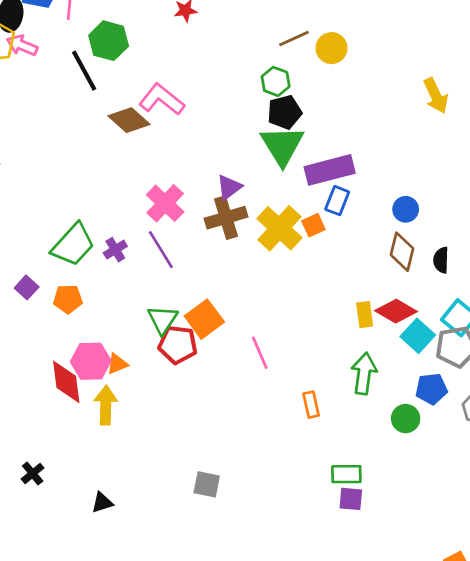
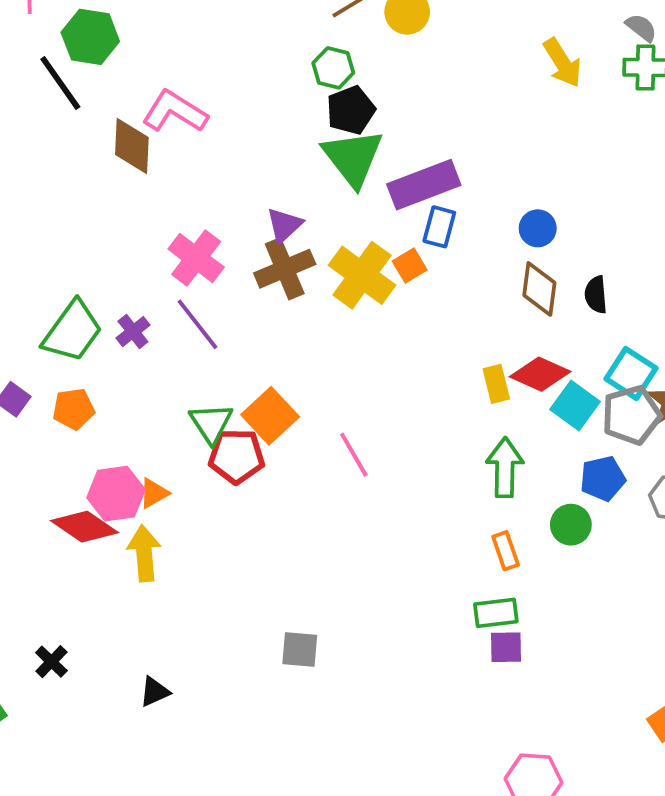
brown diamond: (129, 120) -> (132, 146), turned 57
red diamond: (66, 382) -> (85, 527), turned -42
orange rectangle: (311, 405) -> (506, 551), moved

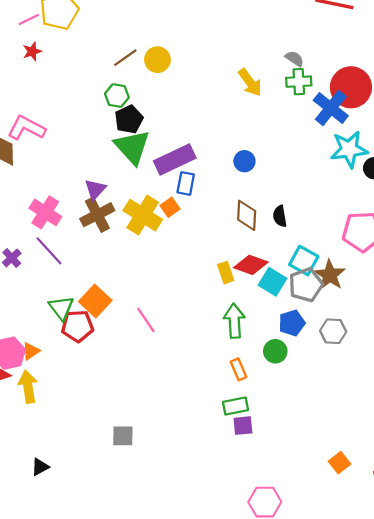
blue circle: (538, 228) -> (244, 161), moved

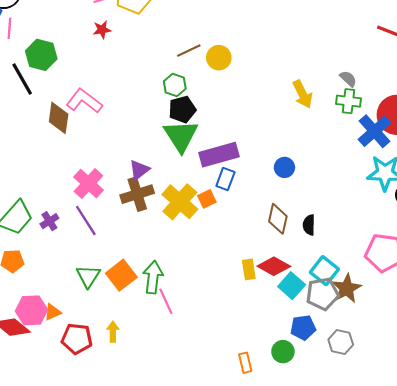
green arrow: (234, 321) -> (153, 277), moved
red pentagon: (77, 326) -> (77, 339), moved
yellow arrow: (28, 387) -> (113, 332), moved, size x0.7

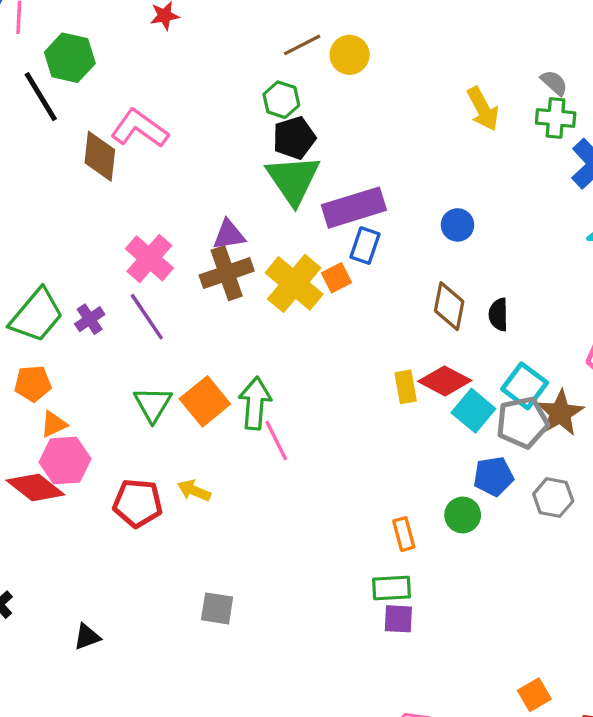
purple triangle: (139, 170) -> (229, 235), turned 30
orange triangle: (53, 312) -> (54, 424), moved
yellow arrow: (113, 332) -> (194, 491), turned -66

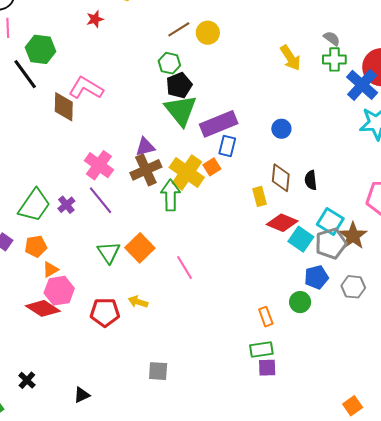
yellow rectangle: (406, 387) -> (260, 196), moved
green arrow: (255, 403) -> (171, 195), moved

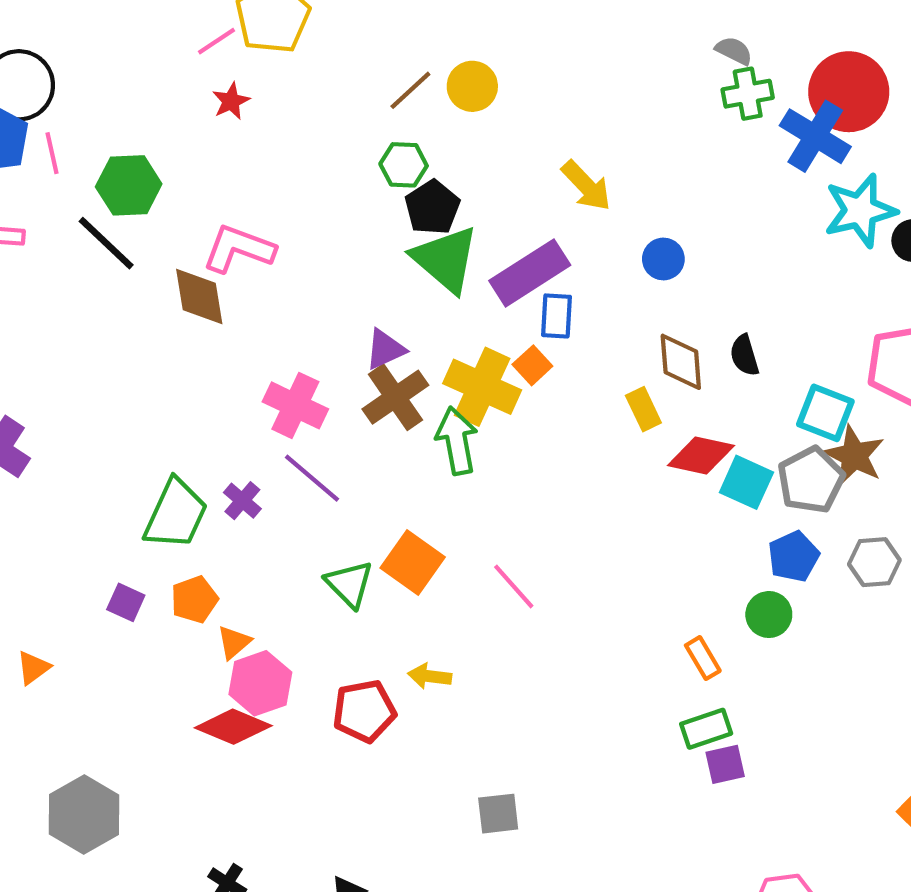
yellow arrow: (290, 58) -> (586, 186), moved
cyan square: (330, 221) -> (825, 413), moved

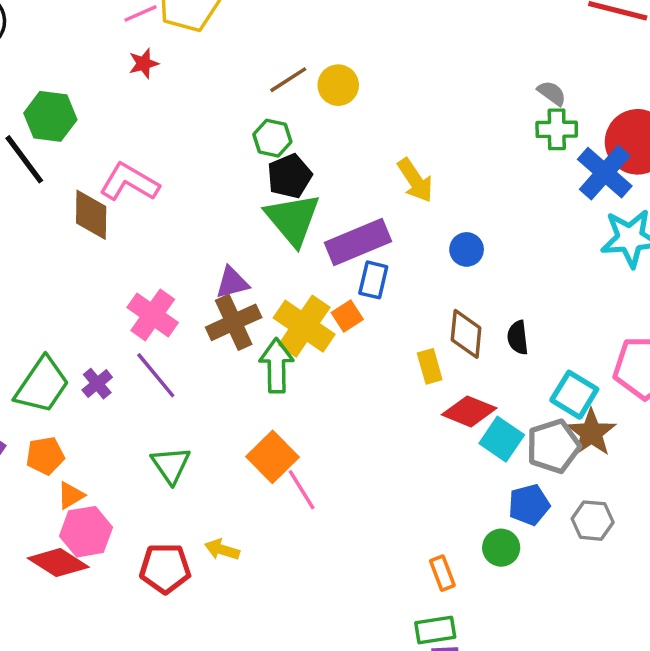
orange square: (413, 563) -> (273, 457), moved

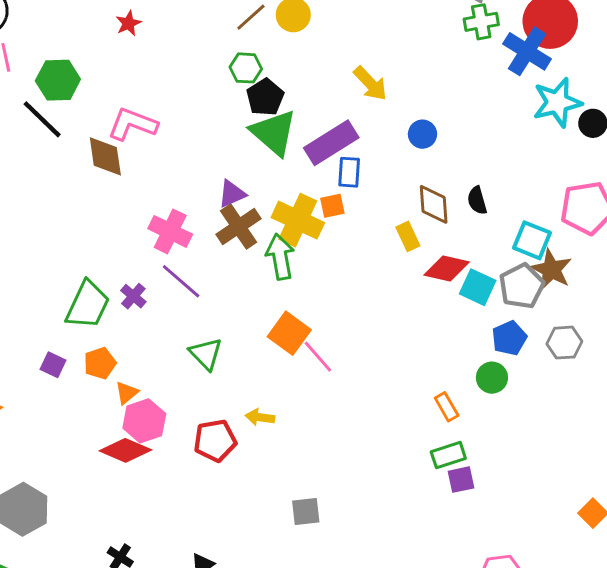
orange square: (347, 316) -> (332, 206), turned 30

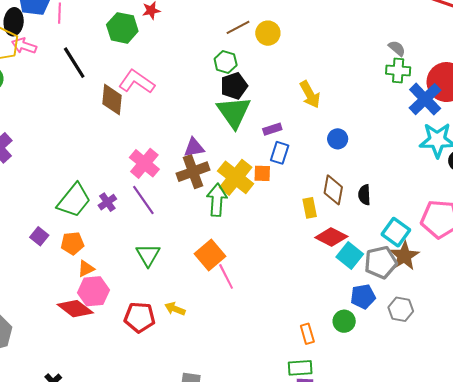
green hexagon: (58, 80) -> (122, 28), moved
purple rectangle: (331, 143) -> (272, 129), size x0.5

